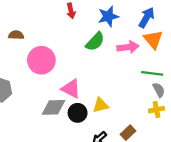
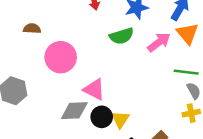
green semicircle: (95, 42) -> (122, 36), turned 30
pink arrow: (128, 47) -> (159, 42), turned -30
yellow triangle: (101, 105) -> (120, 119), moved, turned -42

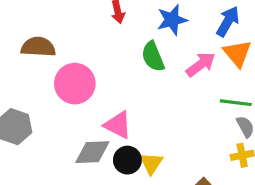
brown semicircle: (32, 29) -> (38, 47), size x1.5
green semicircle: (122, 36) -> (153, 56), turned 85

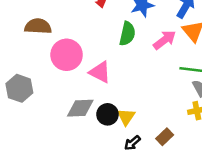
green semicircle: (153, 56) -> (127, 34), turned -145
pink triangle: (118, 125) -> (100, 72), moved

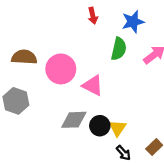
brown semicircle: (38, 26) -> (24, 57), moved
black arrow: (132, 143) -> (123, 153), turned -91

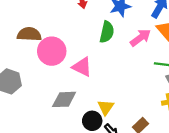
brown semicircle: (24, 57) -> (29, 34), moved
black circle: (100, 126) -> (92, 121), moved

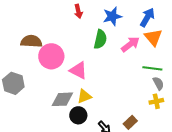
yellow triangle: (106, 107) -> (84, 96), moved, turned 35
black circle: (92, 121) -> (78, 115), moved

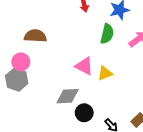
pink circle: (51, 56) -> (21, 62), moved, size x0.7
yellow triangle: (84, 96) -> (105, 73), moved

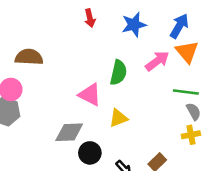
green semicircle: (107, 34) -> (118, 73), moved
yellow triangle: (105, 73) -> (118, 118), moved

